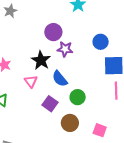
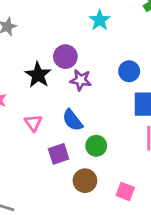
black star: (41, 60) -> (38, 75), moved
purple square: (50, 104) -> (59, 154), turned 35

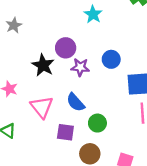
blue circle: (129, 71) -> (111, 59), moved
pink triangle: (33, 123) -> (42, 107), size x1.5
purple square: (59, 154) -> (65, 132), turned 30

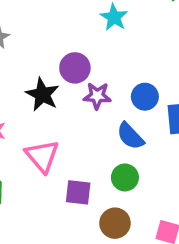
blue circle: (111, 59) -> (145, 97), moved
blue semicircle: (76, 102) -> (130, 136), moved

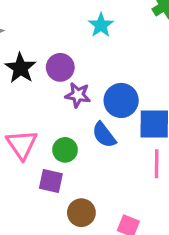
black star: (42, 94) -> (20, 68), moved
blue circle: (145, 97) -> (121, 100), size x1.4
green circle: (125, 177) -> (65, 150), moved

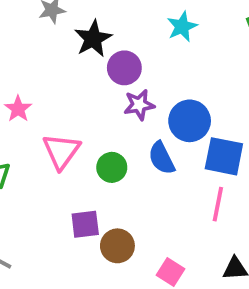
black star: (20, 68) -> (93, 39), moved
purple star: (78, 95) -> (139, 105), turned -30
purple square: (51, 181) -> (85, 224), moved, turned -30

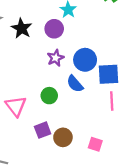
purple circle: (124, 68) -> (54, 29), moved
pink triangle: (61, 151) -> (16, 106), moved

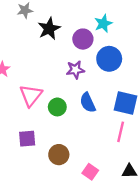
blue circle: (85, 60) -> (109, 59), moved
pink triangle: (16, 106) -> (31, 95), moved
purple square: (43, 130) -> (27, 139), moved

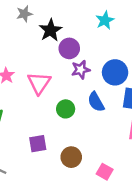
purple circle: (83, 39) -> (69, 48), moved
blue circle: (109, 59) -> (115, 72), moved
pink triangle: (31, 95) -> (39, 83), moved

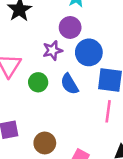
purple circle: (69, 48) -> (70, 27), moved
green circle: (66, 109) -> (38, 82), moved

